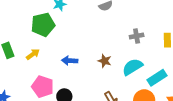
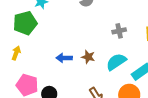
yellow arrow: (33, 54) -> (16, 53), turned -32
blue arrow: (70, 61) -> (64, 58), moved

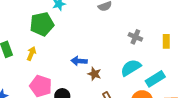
gray cross: (119, 31) -> (135, 37), turned 32
brown star: (88, 57) -> (94, 74), moved

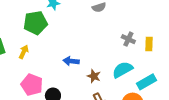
yellow rectangle: (166, 41) -> (149, 44), moved
brown star: (94, 74) -> (94, 76), moved

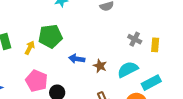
green pentagon: (35, 23) -> (50, 36), moved
brown star: (94, 76) -> (100, 66), moved

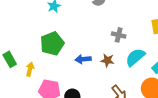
gray cross: (135, 39) -> (119, 35), moved
yellow arrow: (30, 48) -> (30, 69), moved

